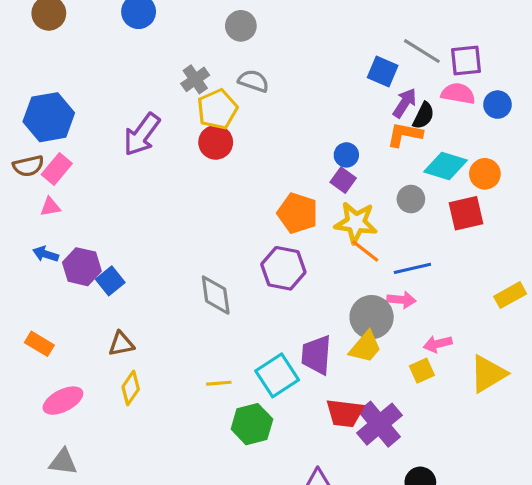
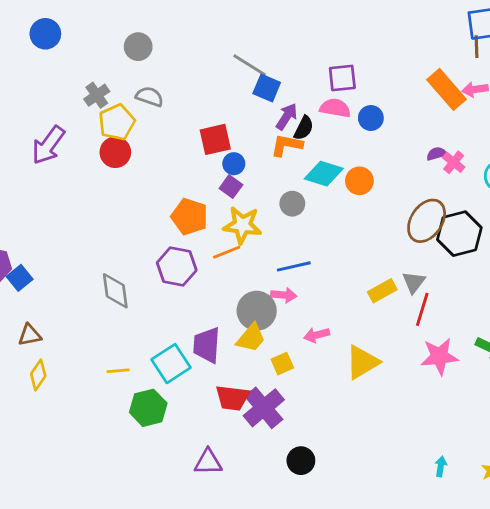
gray line: (422, 51) -> (250, 65), moved
red square: (466, 213) -> (215, 139), moved
orange line: (365, 251) -> (227, 252), moved, turned -60
yellow square: (422, 371) -> (282, 364), moved

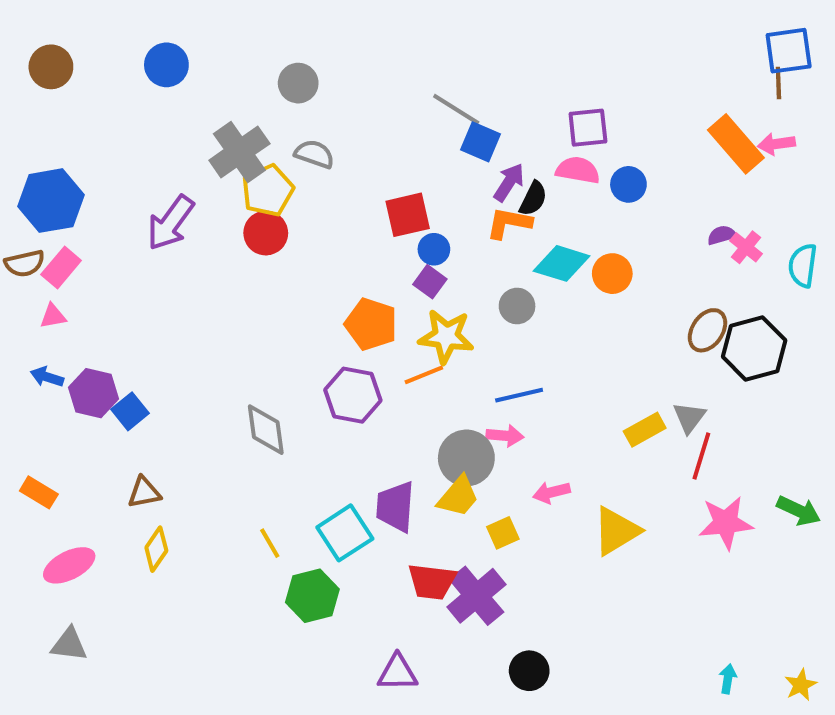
gray cross: (97, 95) -> (239, 152), size x1.6
brown ellipse: (427, 221) -> (707, 330), size x0.7
yellow line: (118, 371) -> (270, 543), turned 65

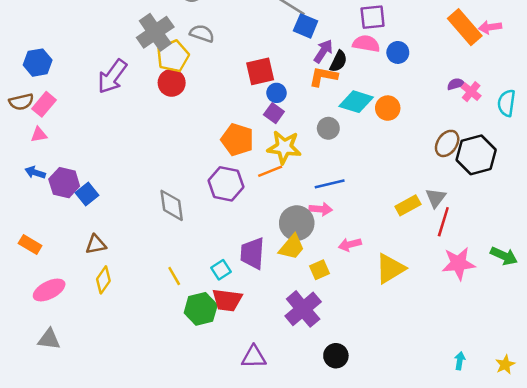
blue hexagon: (51, 201) -> (38, 63), size x0.7
cyan square: (345, 533) -> (221, 270), size x0.6
red trapezoid: (432, 582) -> (227, 300), moved

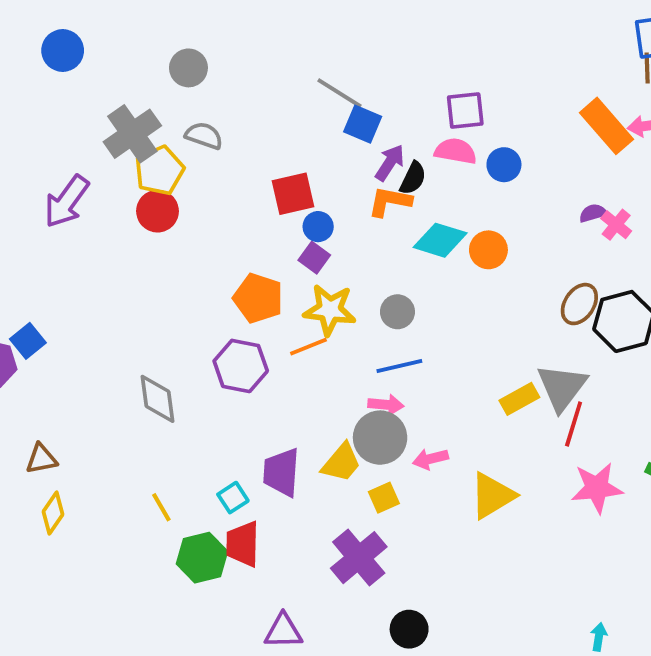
gray circle: (328, 128) -> (397, 312), moved
blue square: (87, 194) -> (28, 341), moved
gray triangle: (436, 198) -> (562, 387), size x1.6
gray circle: (297, 223) -> (380, 438), moved
red trapezoid: (227, 300) -> (243, 544), turned 84

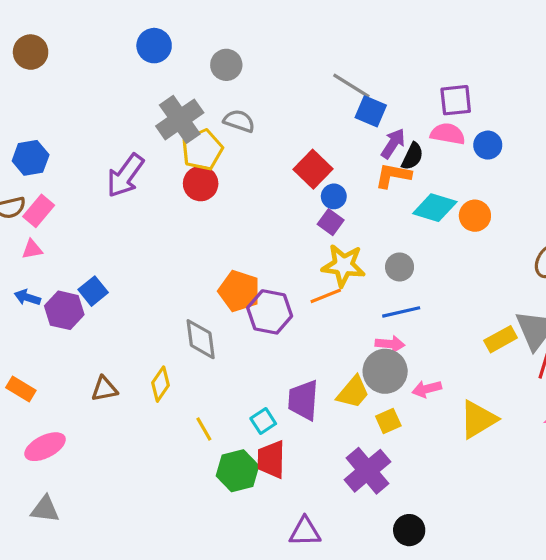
blue circle: (63, 50) -> (154, 46), moved
red square: (293, 194) -> (313, 169), turned -33
orange pentagon: (258, 298) -> (239, 291), moved
yellow diamond: (53, 513) -> (161, 384), moved

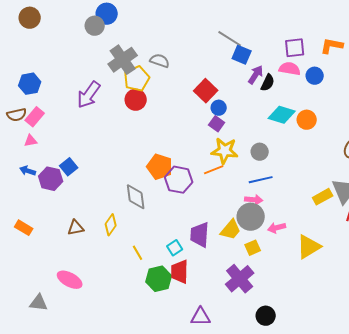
gray circle: (226, 65) -> (95, 26), moved
orange L-shape: (393, 176) -> (332, 46), moved
pink ellipse: (45, 447) -> (70, 280), moved, turned 55

